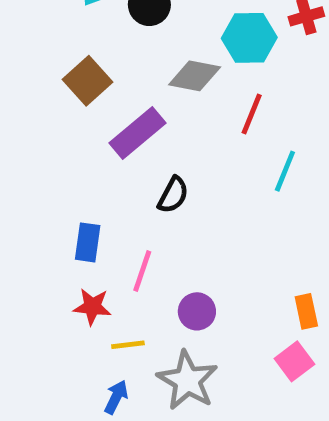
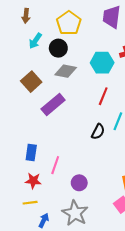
gray diamond: (195, 76) -> (66, 71), moved
black semicircle: (173, 195) -> (98, 132), moved
yellow line: (128, 345) -> (30, 203), moved

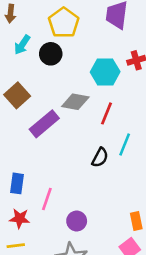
gray diamond: (66, 71) -> (75, 102), moved

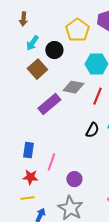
yellow pentagon: (64, 23) -> (77, 30), moved
brown square: (17, 95) -> (37, 69), moved

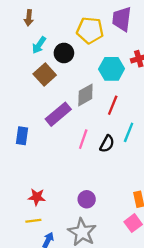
yellow pentagon: (77, 30) -> (90, 30), turned -30
gray diamond: (73, 87) -> (85, 95), turned -40
blue rectangle: (28, 150) -> (22, 136), moved
pink line: (51, 162) -> (83, 139), moved

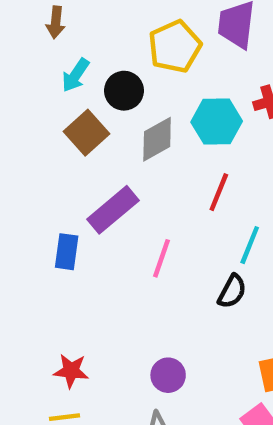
yellow pentagon: (90, 30) -> (175, 47), turned -30
gray diamond: (85, 95) -> (157, 139), moved
blue rectangle: (22, 136) -> (67, 252), moved
black semicircle: (107, 144) -> (232, 291), moved

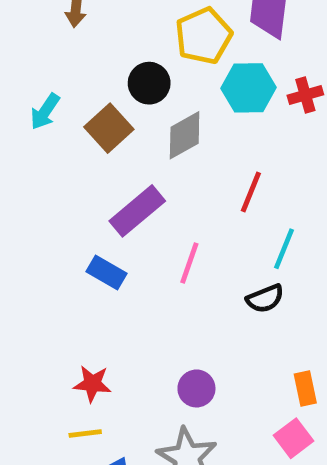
cyan arrow: (75, 75) -> (45, 112), moved
cyan hexagon: (217, 122) -> (249, 88), moved
blue rectangle: (67, 252) -> (107, 273), moved, turned -68
black semicircle: (232, 291) -> (265, 299), turned 40

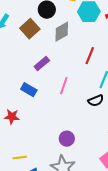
purple rectangle: (137, 211) -> (42, 64), size x0.7
red star: (92, 384) -> (12, 117), moved

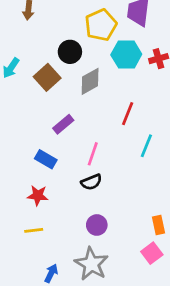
black semicircle: (96, 101) -> (91, 182), moved
red star: (12, 117) -> (38, 195), moved
yellow line: (20, 158) -> (34, 230), moved

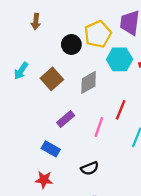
black circle: (70, 52) -> (71, 44), moved
pink line: (93, 154) -> (99, 127), moved

